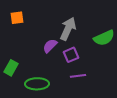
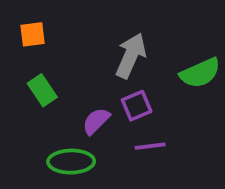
purple semicircle: (50, 46) -> (96, 121), moved
green rectangle: (11, 68) -> (42, 90), moved, turned -63

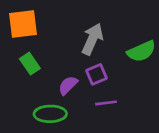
orange square: (33, 34) -> (23, 24), size x1.6

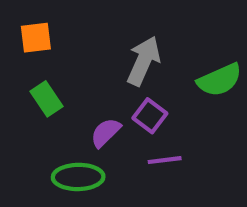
orange square: (23, 24) -> (36, 38), size x0.7
purple square: (97, 74) -> (150, 116), turned -30

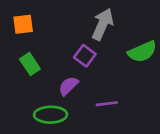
gray arrow: (144, 61) -> (103, 24), moved
purple square: (150, 116) -> (85, 56), moved

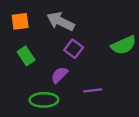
gray arrow: (103, 24) -> (61, 21), moved, turned -88

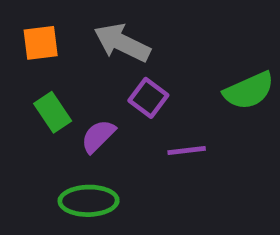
purple semicircle: (59, 75) -> (98, 136), moved
purple line: (93, 90) -> (187, 151), moved

